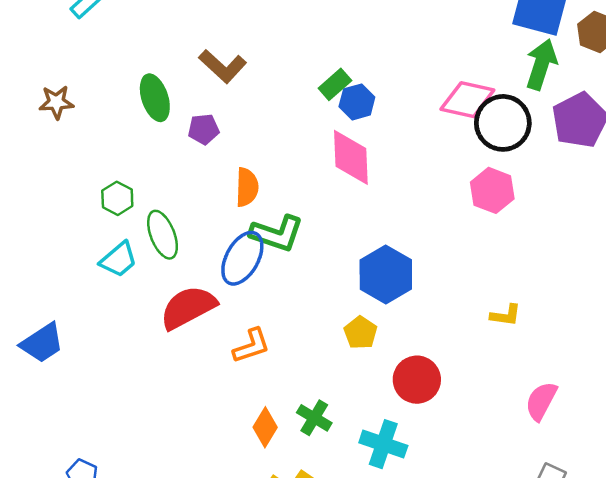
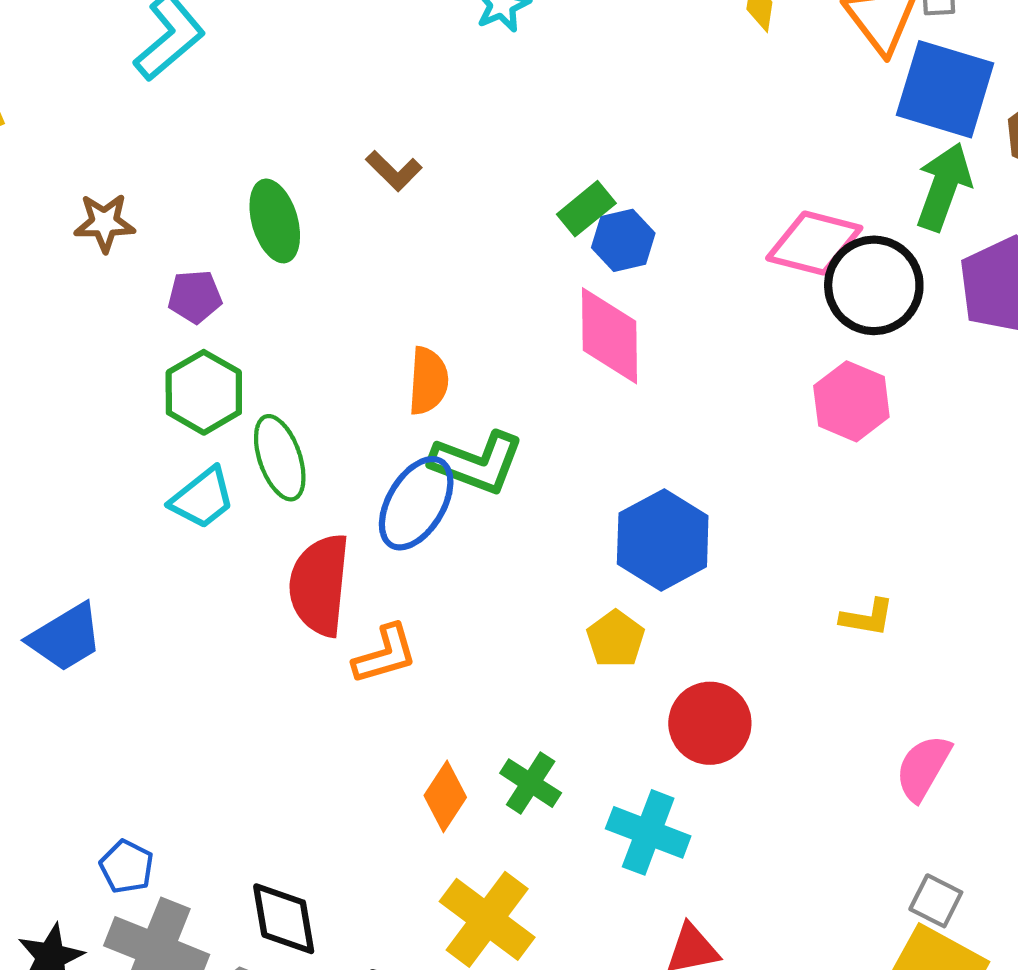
brown L-shape: (223, 66) -> (394, 171), size x0.7
purple pentagon: (204, 129) -> (195, 297), moved
green hexagon: (117, 198) -> (204, 392), size x1.4
red semicircle: (188, 307) -> (319, 585), turned -58
orange L-shape: (251, 346) -> (385, 654), moved

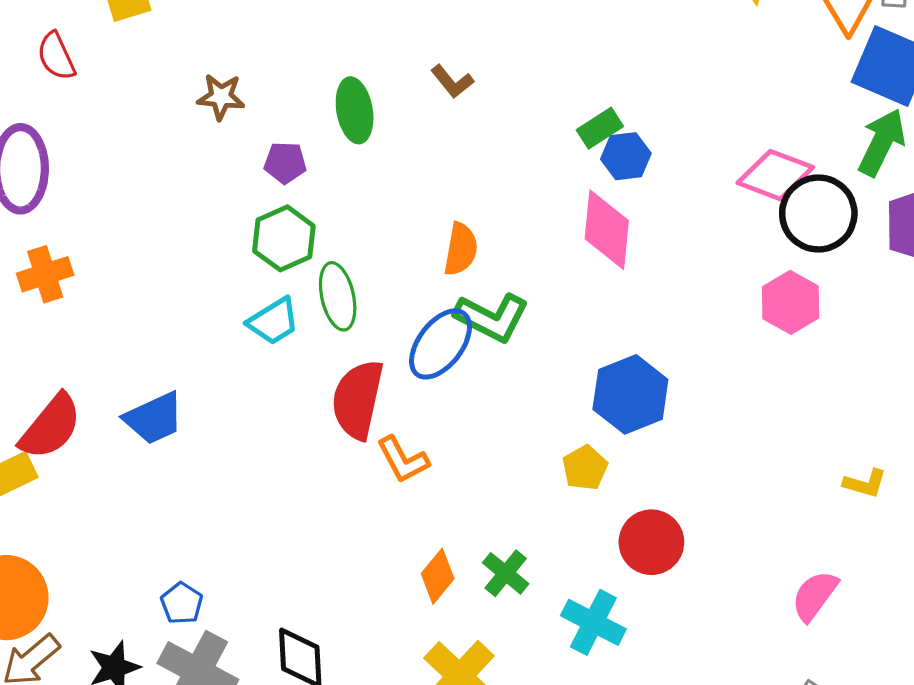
yellow L-shape: (867, 617) -> (865, 483), moved
orange L-shape: (385, 654) -> (403, 460), turned 72

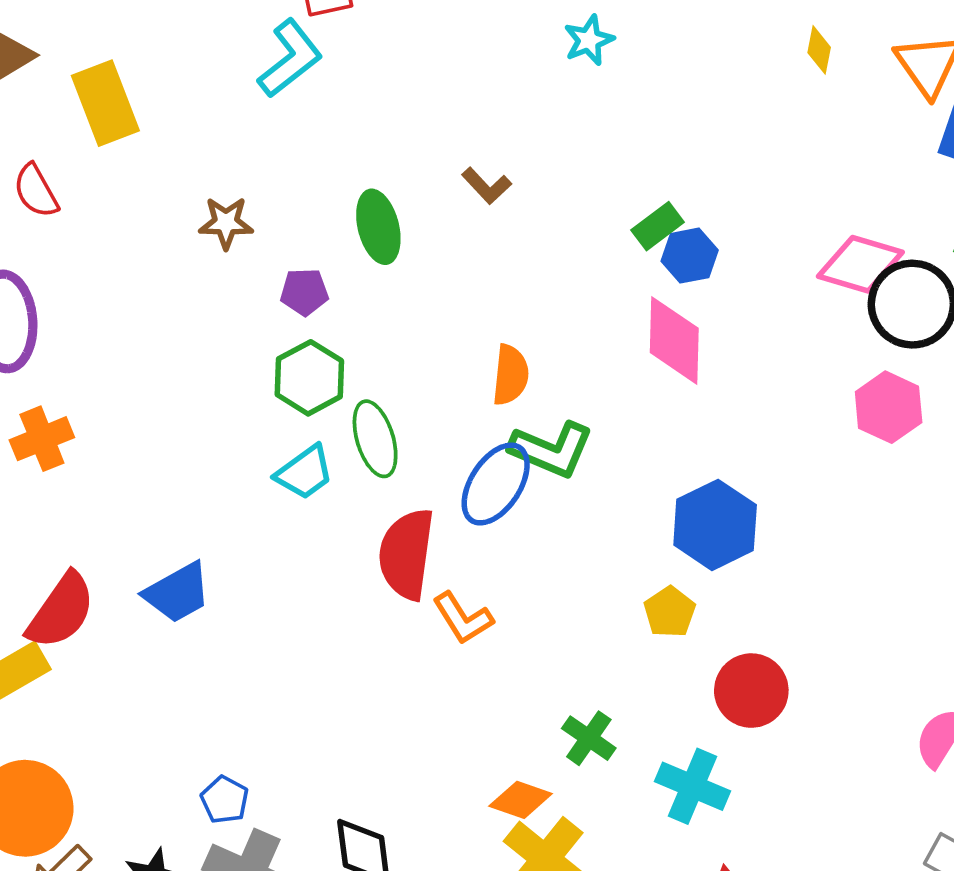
orange diamond: (438, 576) -> (521, 800), moved, turned 74

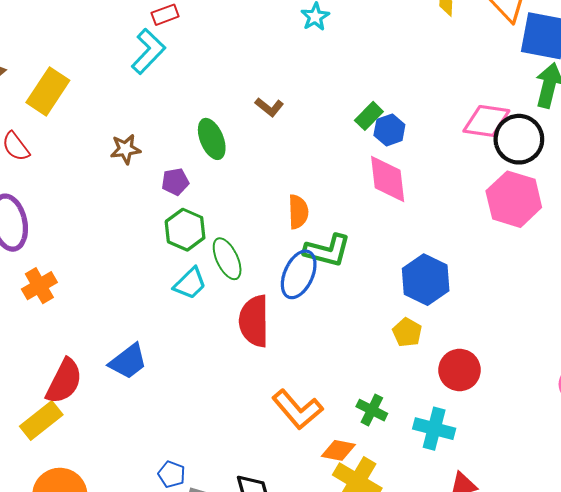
yellow rectangle: (105, 103) -> (48, 91), turned 63
pink hexagon: (889, 407) -> (514, 199), size x1.4
orange L-shape: (463, 618) -> (297, 409), moved, size x1.4

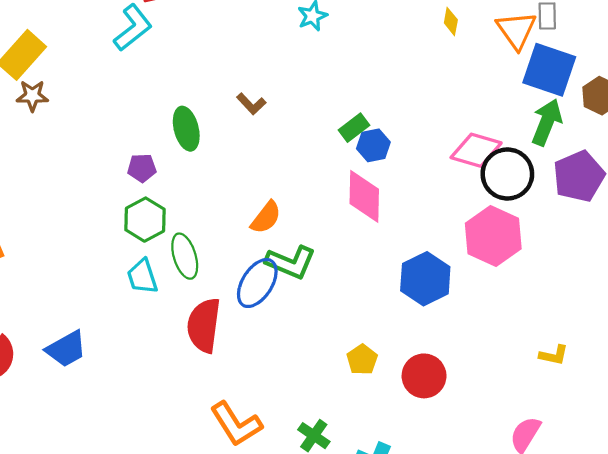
brown star: (125, 149) -> (32, 96), moved
orange semicircle: (298, 212) -> (266, 217), turned 32
blue hexagon: (426, 280) -> (425, 279), moved
cyan trapezoid: (190, 283) -> (142, 276), turned 108
red circle: (460, 370) -> (424, 376), moved

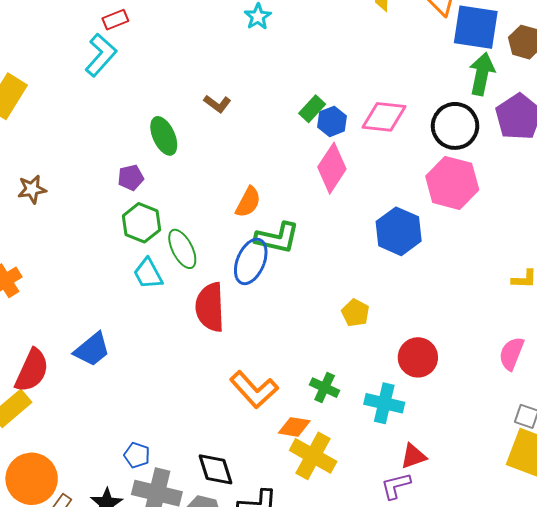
brown star: (32, 96) -> (32, 189), moved
pink diamond: (476, 150) -> (384, 117), moved
pink diamond: (364, 196) -> (332, 168), turned 42
red circle: (424, 376) -> (418, 357), moved

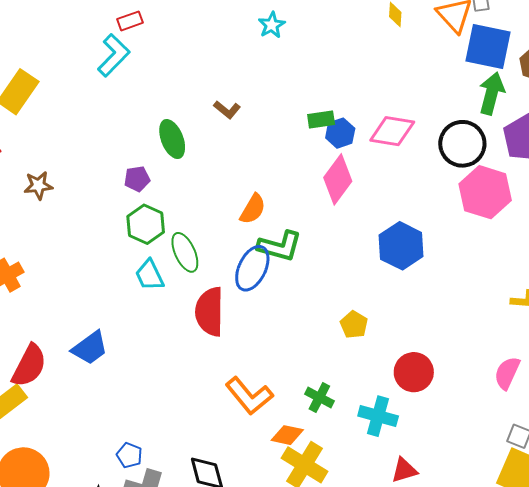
green rectangle: (312, 109) -> (321, 120), turned 36
pink hexagon: (452, 183) -> (485, 192), moved

